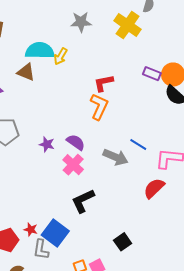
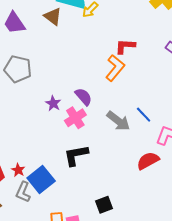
purple star: (47, 144) -> (53, 103), moved

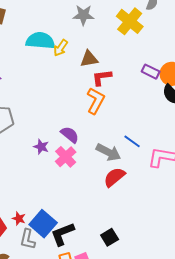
brown triangle: (53, 16) -> (89, 59), moved, turned -36
black L-shape: (76, 155) -> (62, 234), moved
red semicircle: (148, 161) -> (114, 177), moved

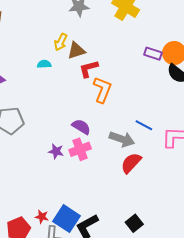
cyan semicircle: (40, 41) -> (44, 64), moved, size x0.5
brown triangle: (89, 59) -> (76, 51), moved
red L-shape: (102, 77) -> (89, 69), moved
purple star: (41, 147) -> (56, 151), moved
pink cross: (66, 157) -> (80, 149), turned 30

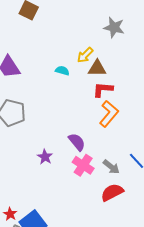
gray arrow: (122, 139) -> (111, 167), size x0.7
pink cross: (80, 149) -> (83, 165), moved, turned 35

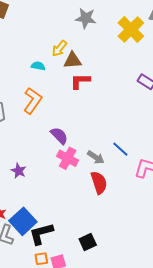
orange L-shape: (109, 114) -> (33, 101), moved
purple star: (45, 157) -> (19, 171), moved
red semicircle: (112, 192) -> (99, 183), turned 105

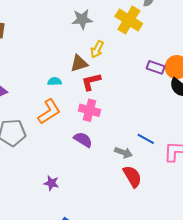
yellow arrow: (59, 48) -> (97, 49), moved
cyan semicircle: (38, 66) -> (55, 81), moved
orange L-shape: (33, 101) -> (49, 112), turned 36
pink cross: (68, 158) -> (90, 110), moved

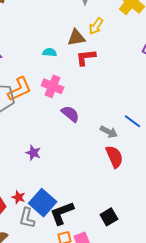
pink cross: (90, 110) -> (53, 86), moved
orange L-shape: (49, 112) -> (20, 89), moved

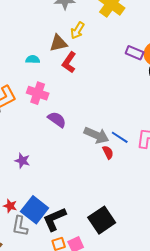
red L-shape: (86, 57) -> (69, 62), turned -45
blue line: (132, 121) -> (120, 137), moved
gray arrow: (109, 132) -> (96, 135), size x1.4
red semicircle: (114, 157) -> (108, 152), moved, size x0.6
black square: (109, 217) -> (102, 220), size x1.5

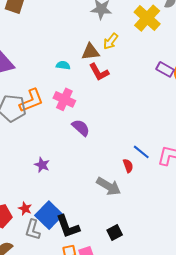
red L-shape: (69, 62) -> (99, 72), turned -70
gray arrow: (96, 135) -> (109, 186), moved
black L-shape: (54, 219) -> (68, 226), turned -92
black square: (102, 220) -> (115, 232), size x0.6

